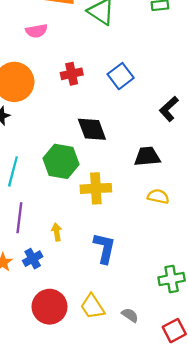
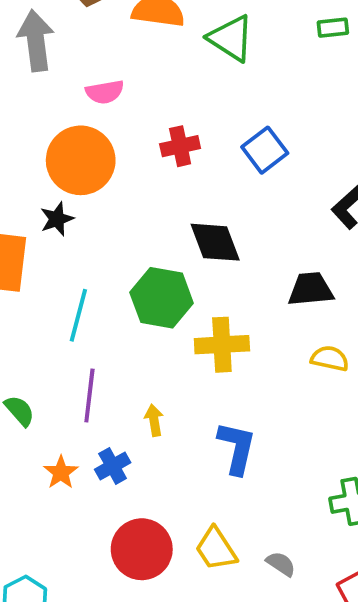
pink semicircle: (36, 31) -> (105, 92), moved

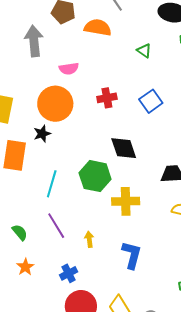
green triangle: (231, 38) -> (144, 51), moved, size x0.6
purple line: (89, 395) -> (56, 226), turned -40
blue cross: (113, 466) -> (69, 273), moved
orange star: (61, 472) -> (25, 267), moved

